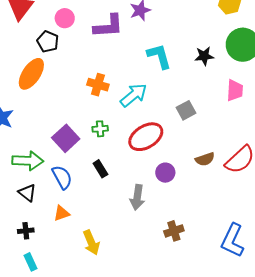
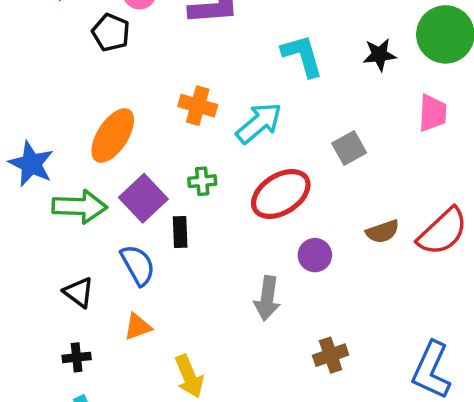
orange ellipse: (31, 74) -> (113, 136), moved
green arrow: (28, 161) -> (80, 207), moved
black rectangle: (100, 169) -> (180, 232), moved, turned 30

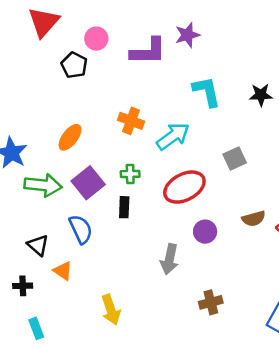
orange ellipse: (113, 136) -> (70, 137), size x0.7
black rectangle: (180, 232) -> (124, 207), moved
orange triangle: (138, 327) -> (63, 271), moved, turned 50
black cross: (77, 357) -> (23, 286), moved

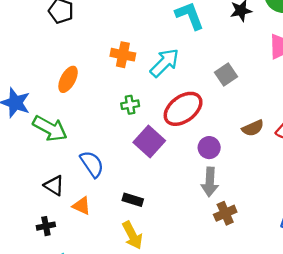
purple square: (88, 183) -> (149, 142), moved
green arrow: (43, 185) -> (50, 128), turned 32
black rectangle: (124, 207) -> (133, 200), moved, turned -66
gray arrow: (169, 259) -> (210, 182), moved

